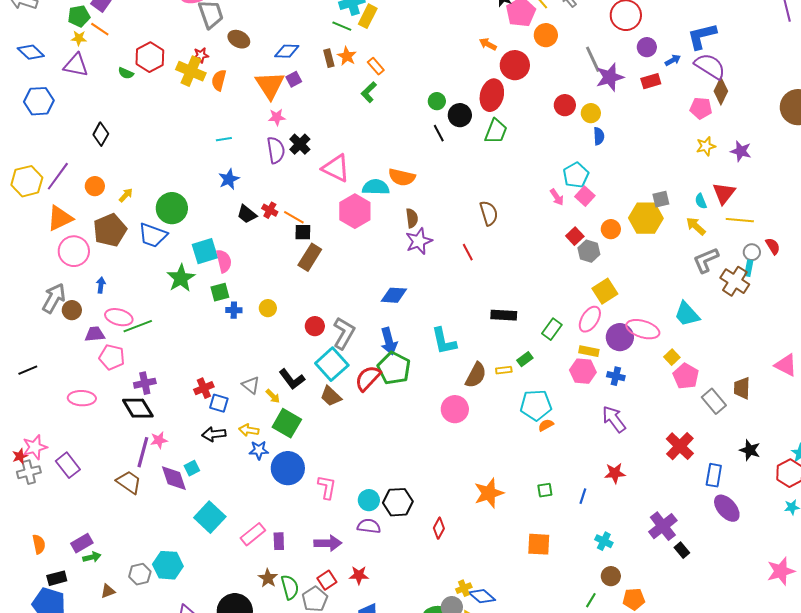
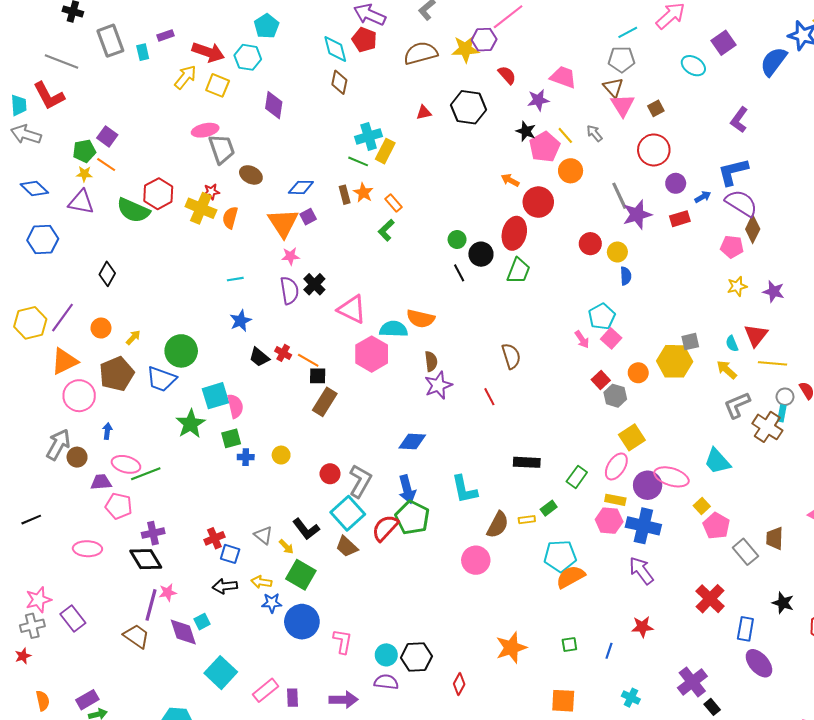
green semicircle: (126, 73) -> (133, 210), size x2.0
blue cross: (616, 376) -> (643, 526), size x1.8
orange semicircle: (546, 425) -> (571, 577), size x1.8
red star: (20, 456) -> (23, 656), moved

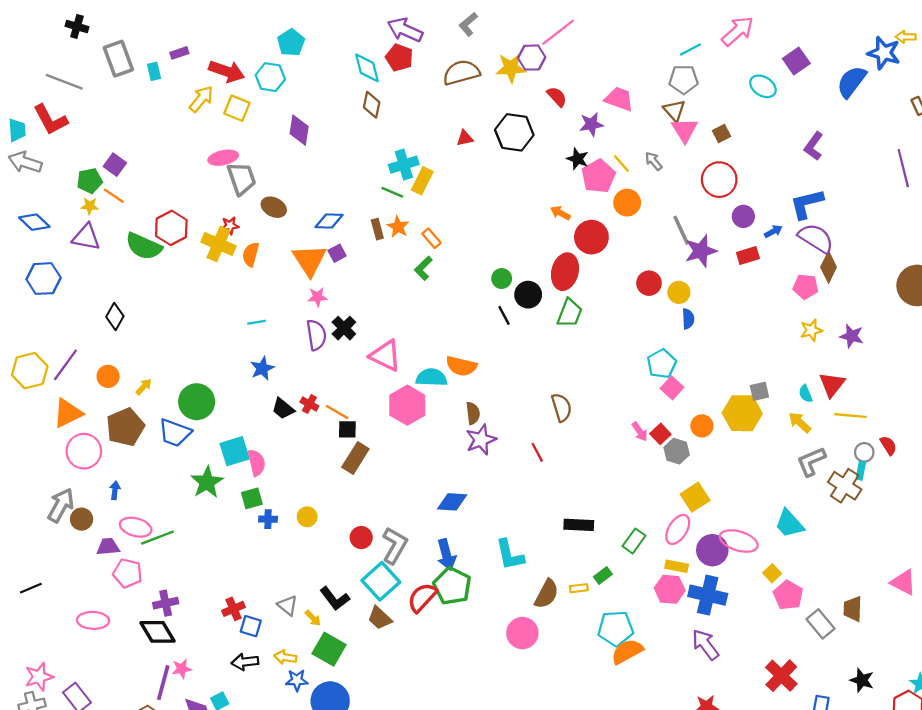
pink arrow: (582, 339) -> (640, 432), moved

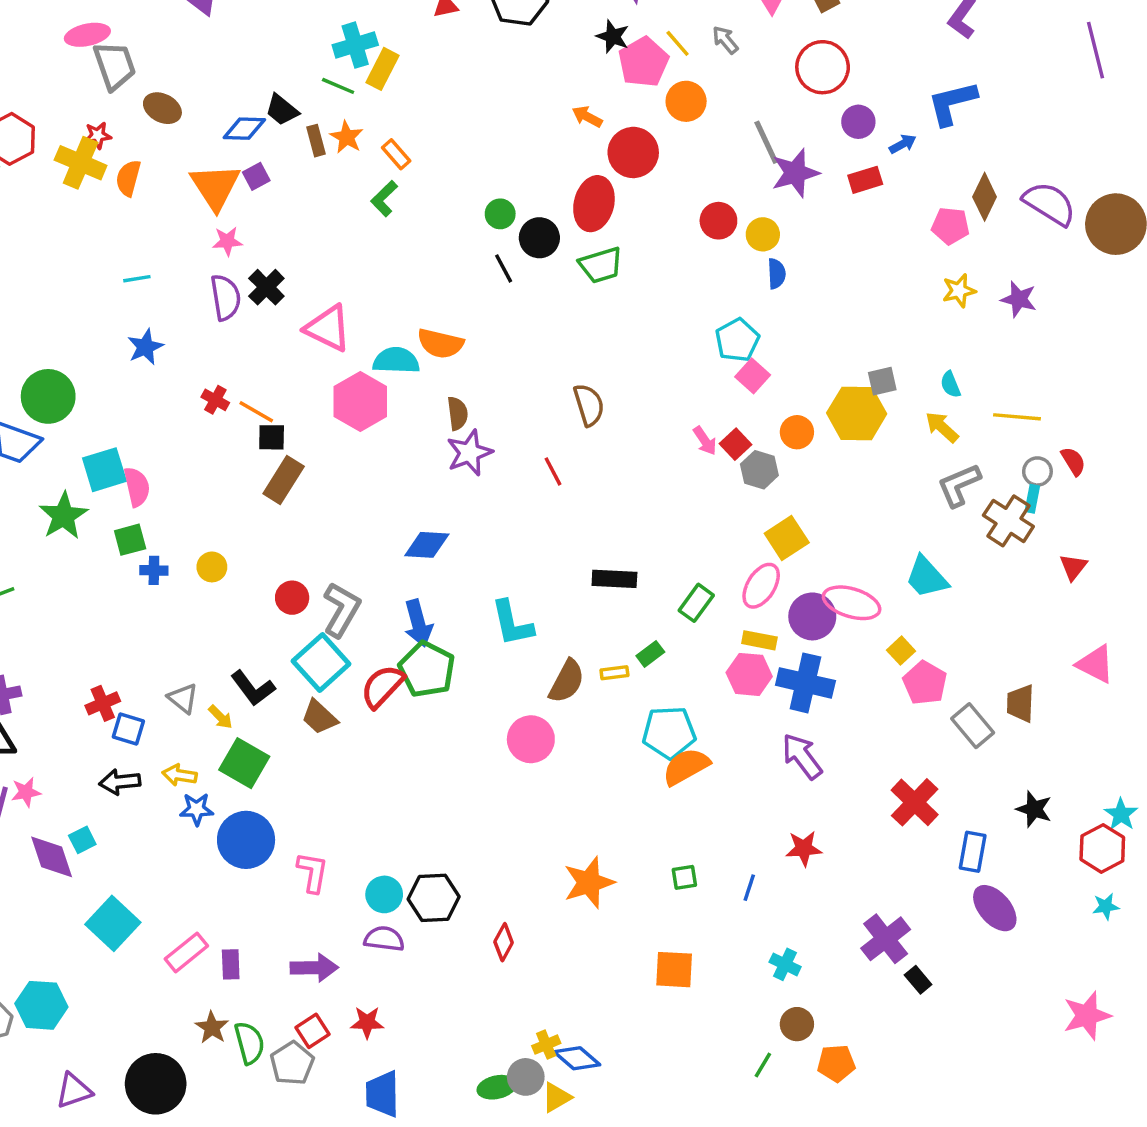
purple semicircle: (816, 238) -> (1049, 204), moved
green trapezoid: (570, 313) -> (601, 265), turned 52
red triangle: (832, 384) -> (1073, 567), moved, size x0.7
black trapezoid: (283, 409) -> (282, 110), moved

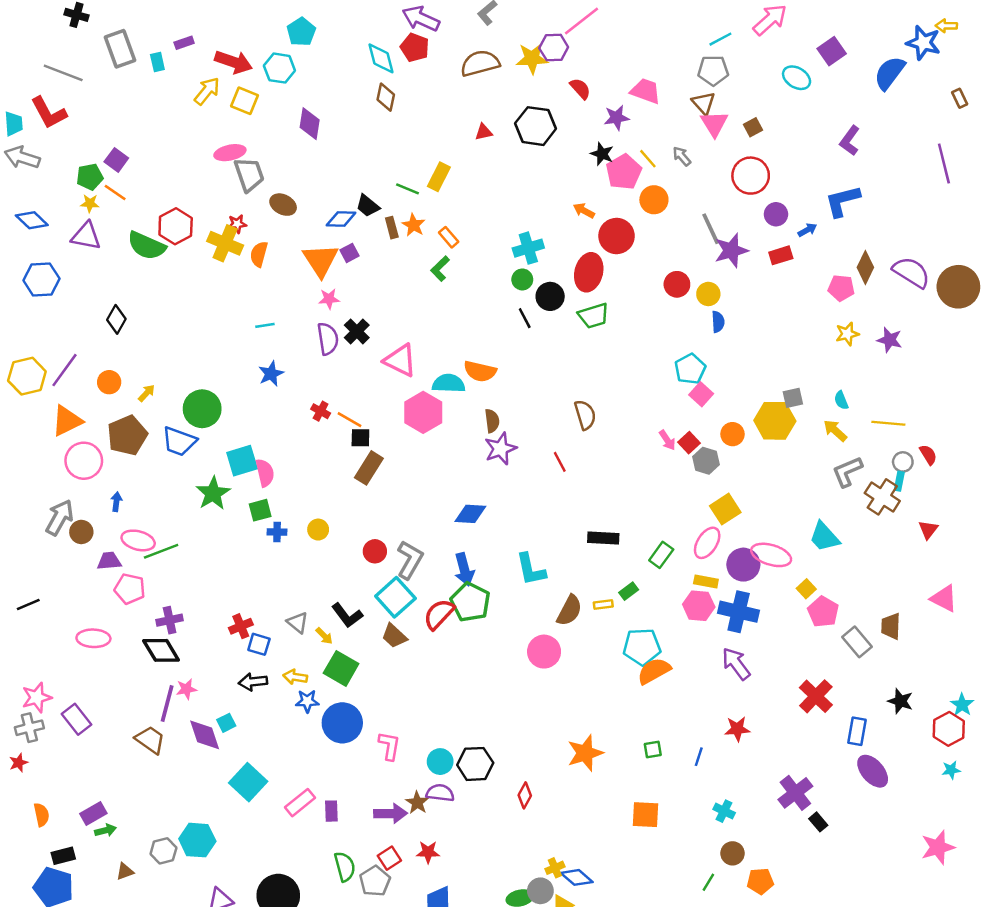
cyan cross: (355, 45) -> (528, 248), moved
brown star: (212, 1028) -> (417, 803), moved

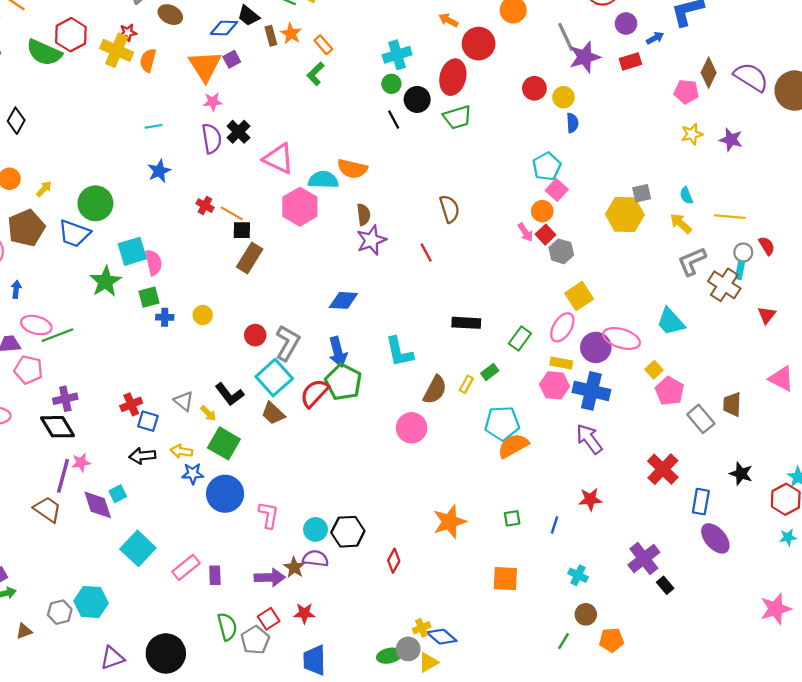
orange circle: (732, 434) -> (542, 211), moved
yellow rectangle: (603, 604) -> (466, 384), turned -54

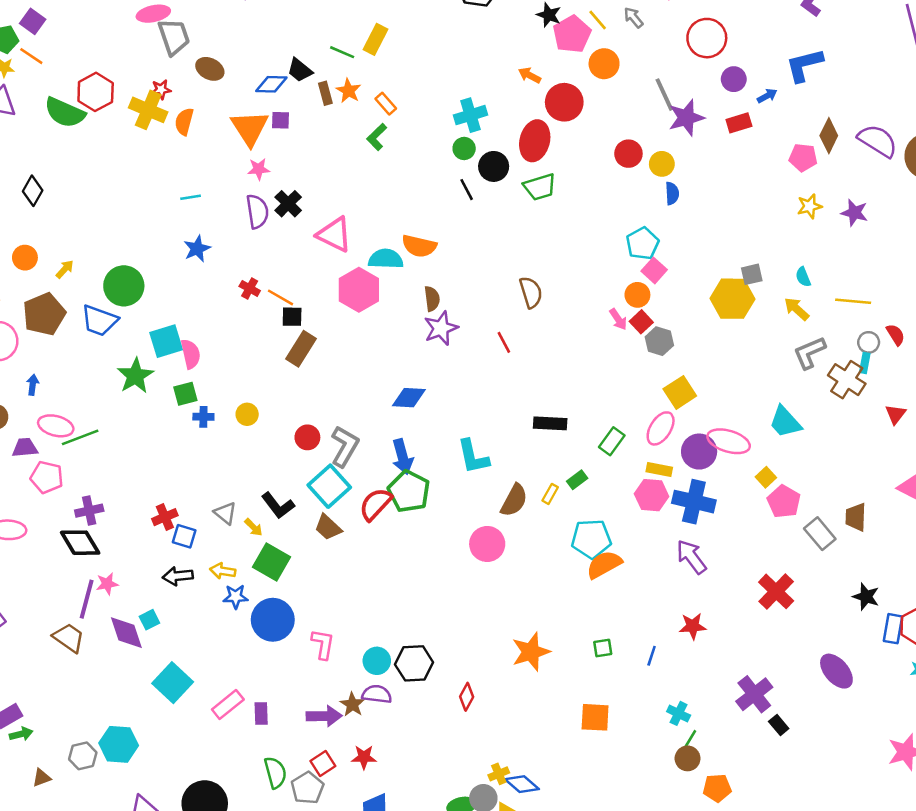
purple square: (232, 59) -> (280, 120), turned 30
blue rectangle: (701, 502) -> (893, 629), moved
green line: (563, 641) -> (690, 739), moved

